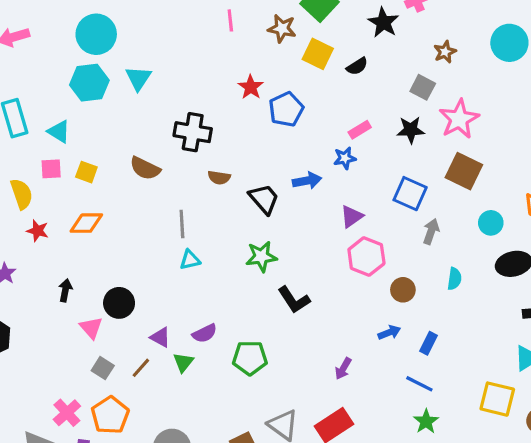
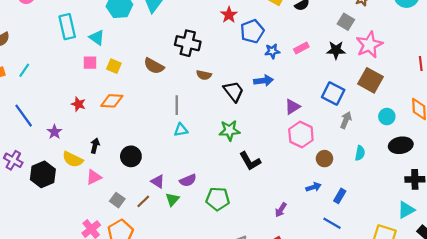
blue star: (345, 158) -> (272, 51), moved
yellow semicircle: (22, 194) -> (73, 159), moved, turned 132
pink triangle: (91, 328) -> (94, 177), moved, turned 42

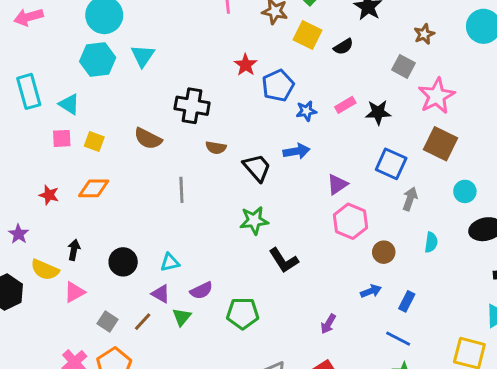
black star: (336, 50) -> (378, 112), moved
cyan triangle: (181, 130) -> (170, 262), moved

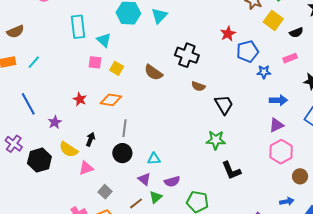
pink rectangle: (345, 105) -> (290, 58), moved
blue arrow: (297, 151) -> (278, 100), moved
gray line: (181, 190) -> (125, 128), moved
brown line: (143, 322) -> (136, 203), moved

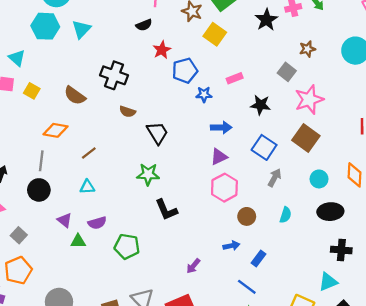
black semicircle: (296, 32) -> (144, 25), moved
orange diamond: (111, 100) -> (56, 130), moved
cyan triangle: (154, 159) -> (87, 187), moved
green triangle: (156, 197) -> (78, 241), turned 40
brown line: (136, 203) -> (89, 153), moved

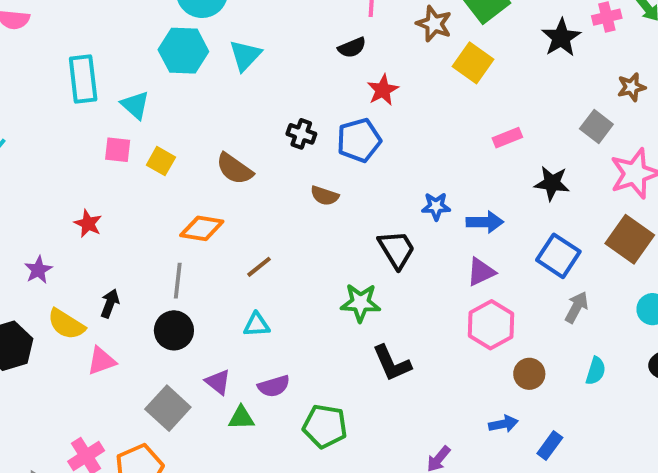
blue pentagon: (185, 71) -> (359, 140), moved
black cross: (114, 75) -> (301, 134), size x0.6
blue star: (204, 94) -> (436, 206), moved
black trapezoid: (157, 133) -> (397, 249), moved
gray square: (19, 235) -> (168, 408), moved, size x1.5

